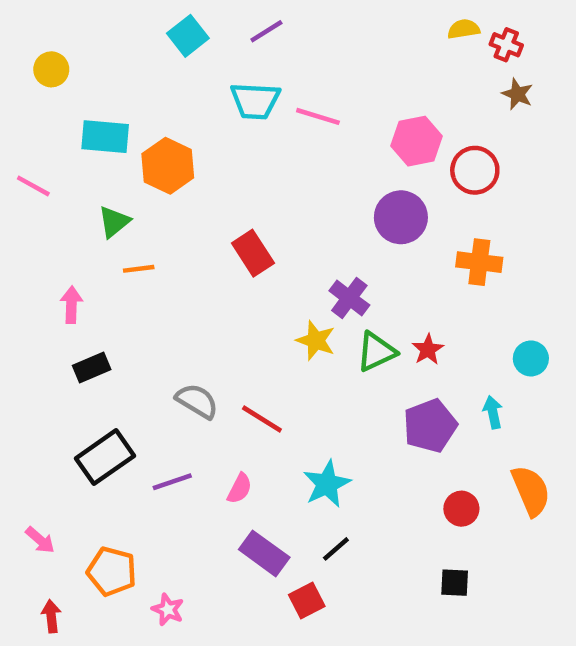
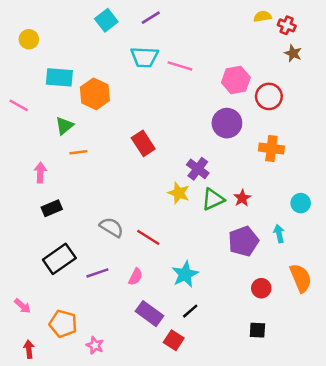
red square: (307, 601) -> (174, 340), turned -30

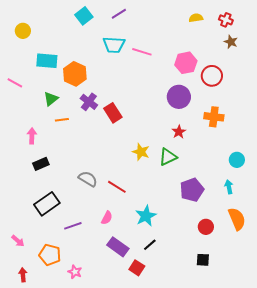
yellow semicircle: (263, 16) -> (196, 18), moved
purple cross: (198, 169) -> (89, 102), moved
red star: (242, 198) -> (179, 132), moved
cyan arrow: (279, 234) -> (229, 187), moved
purple line: (97, 273) -> (73, 226), moved

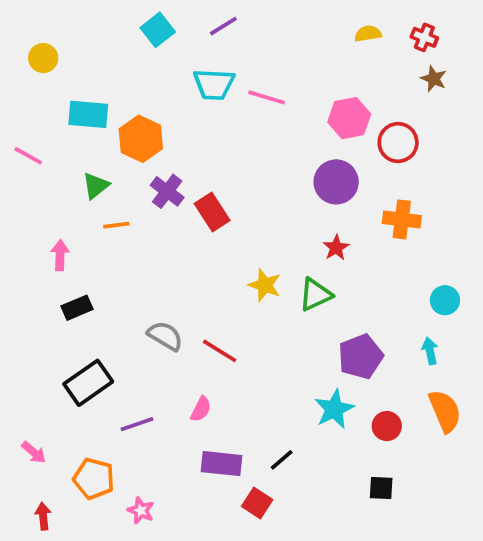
cyan star: (146, 216) -> (334, 409), moved
purple rectangle: (118, 247) -> (222, 464), turned -30

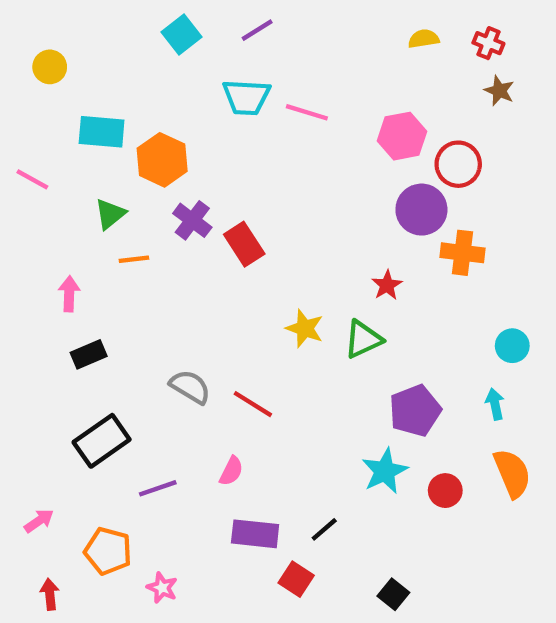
purple circle: (336, 182) -> (421, 210), moved
pink arrow: (34, 452) -> (39, 521), turned -76
black square: (381, 488) -> (393, 594), moved, turned 36

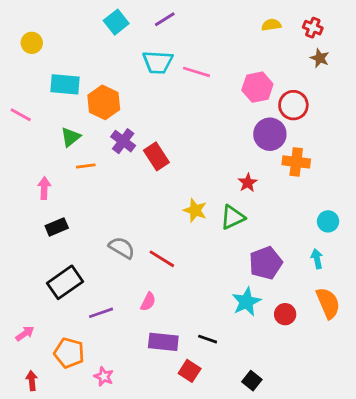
black line: (324, 529) -> (208, 339), turned 60

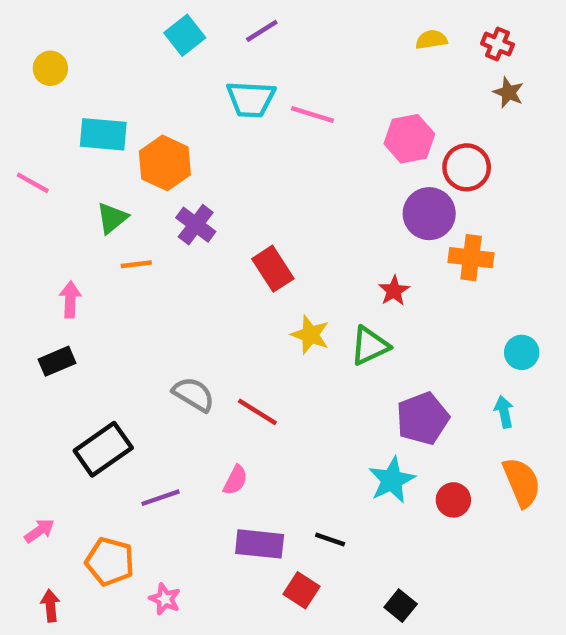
red rectangle: (156, 156) -> (273, 269), moved
black rectangle: (57, 227) -> (57, 361), moved

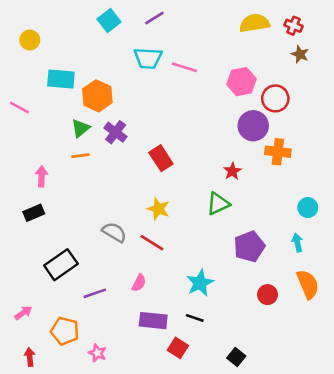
yellow semicircle: (431, 40) -> (255, 23), size x1.6
green triangle: (112, 218) -> (80, 128), moved
yellow star: (310, 335) -> (158, 209), moved
cyan star: (392, 480) -> (200, 283), moved

